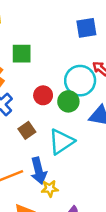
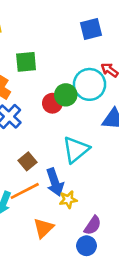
green circle: (68, 101) -> (66, 95), moved
brown square: (27, 130) -> (27, 161), moved

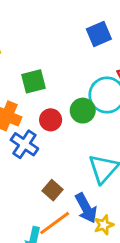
red circle: (52, 103) -> (51, 120), moved

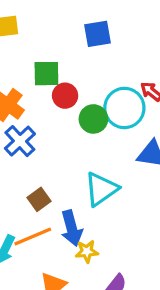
blue square: (99, 34) -> (97, 34), moved
red circle: (51, 120) -> (65, 96), moved

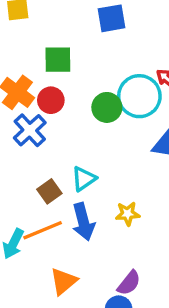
red circle: (65, 96) -> (51, 100), moved
cyan triangle: (101, 189) -> (84, 179), moved, size x0.7
yellow star: (87, 251) -> (128, 214), moved

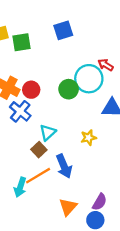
green square: (58, 60) -> (21, 42), moved
cyan triangle: (84, 179) -> (48, 132), moved
yellow star: (128, 214) -> (89, 138), moved
orange triangle: (64, 281) -> (68, 207), moved

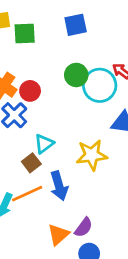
green circle: (69, 89) -> (76, 75), moved
yellow star: (89, 138) -> (92, 155), size x1.6
purple semicircle: (100, 202) -> (84, 227), moved

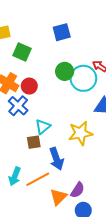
green square: (25, 34) -> (22, 52), moved, turned 30
brown square: (31, 163) -> (34, 142), turned 32
orange line: (27, 194) -> (38, 179), moved

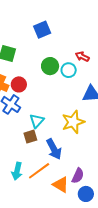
cyan circle: (83, 78) -> (69, 70), size x0.6
orange triangle: (58, 197) -> (61, 185), turned -36

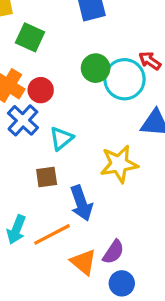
cyan circle: (69, 70) -> (124, 79), size x1.6
cyan triangle: (37, 121) -> (61, 138), moved

